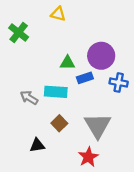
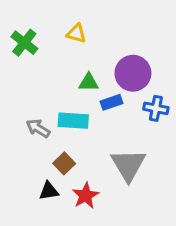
yellow triangle: (58, 14) -> (76, 33), moved
brown square: (59, 123) -> (64, 163), moved
red star: (88, 157) -> (86, 196), moved

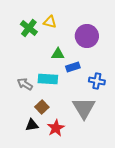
green cross: (24, 43) -> (29, 28), moved
purple circle: (133, 73) -> (87, 36), moved
blue cross: (156, 108) -> (97, 81), moved

